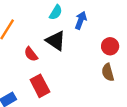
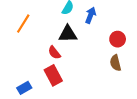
black triangle: (56, 41) -> (68, 34), turned -36
red semicircle: (31, 54) -> (54, 53), moved

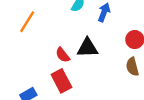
black triangle: (68, 34) -> (87, 48), moved

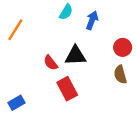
red rectangle: (61, 81) -> (67, 89), moved

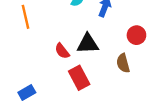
orange line: (15, 30) -> (26, 17), turned -45
brown semicircle: (120, 75) -> (123, 63), moved

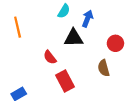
black triangle: (88, 44) -> (74, 38), moved

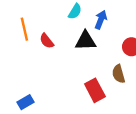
red semicircle: (50, 57) -> (47, 41), moved
red rectangle: (65, 81) -> (95, 90), moved

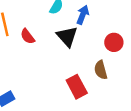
black triangle: (86, 41) -> (67, 36), turned 50

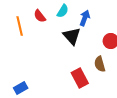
red semicircle: (28, 36) -> (40, 16), moved

